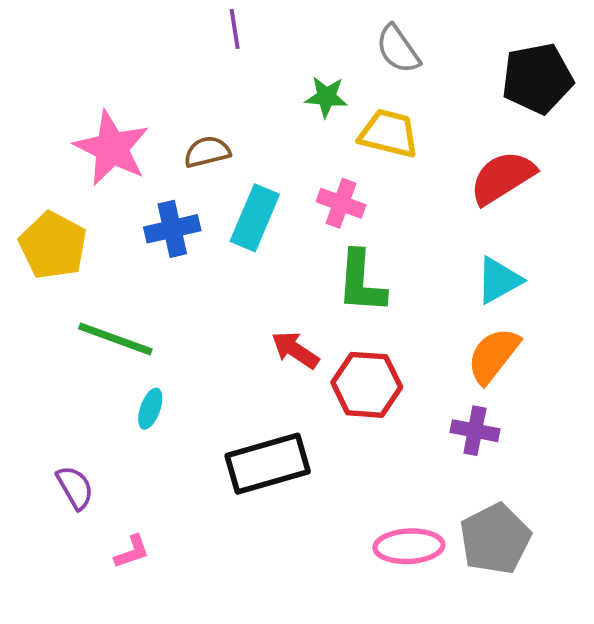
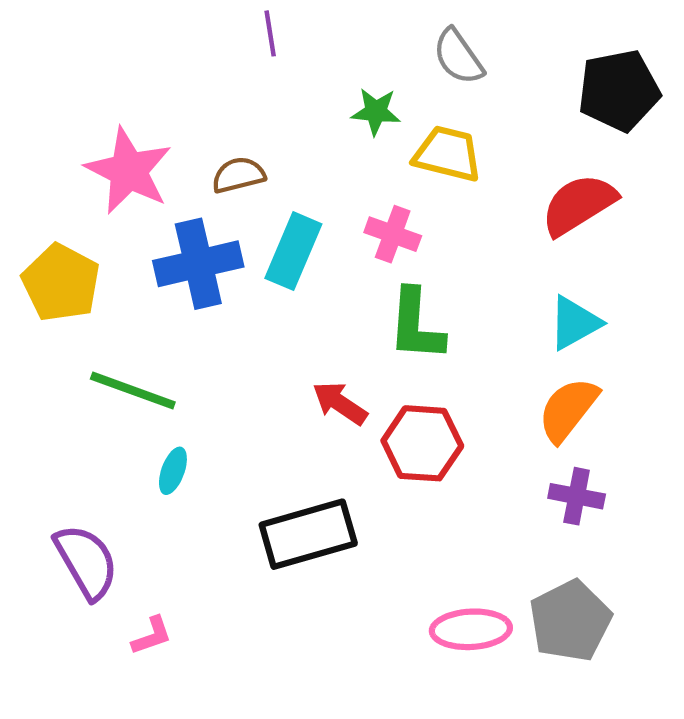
blue cross: (172, 229) -> (198, 264), size x1.4
purple cross: (475, 431) -> (577, 496), moved
purple semicircle: (75, 488) -> (86, 562), size x1.5

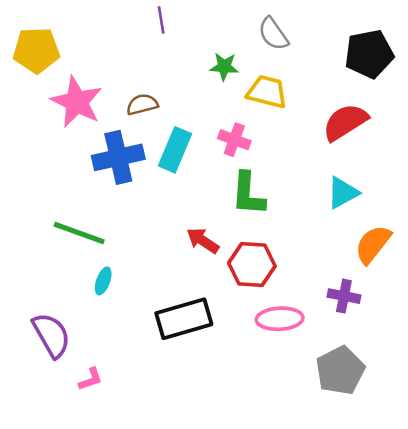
yellow pentagon: (61, 283) -> (36, 50), moved, turned -30
orange semicircle: (568, 410) -> (373, 244), moved
pink ellipse: (471, 629) -> (280, 319), moved

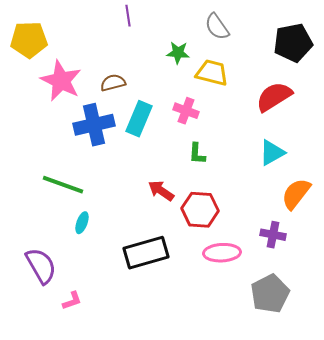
green L-shape: (248, 194) -> (197, 154), size x0.6

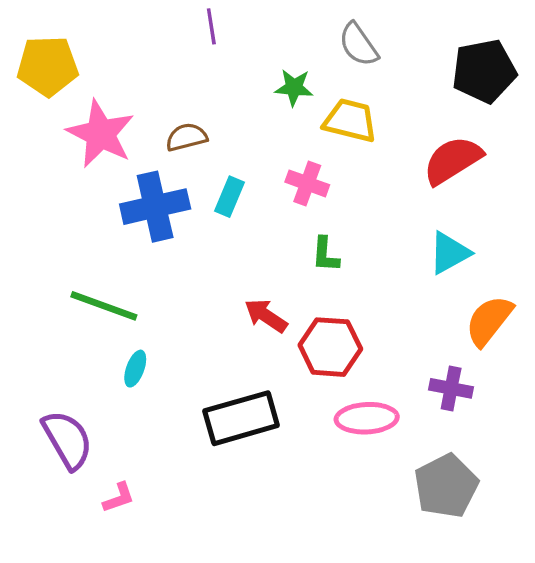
cyan rectangle: (139, 119) -> (229, 197), size x0.7

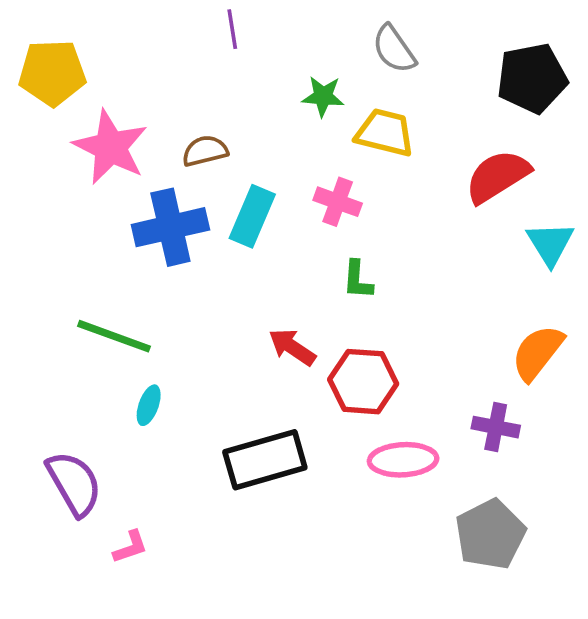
cyan rectangle: (229, 197) -> (252, 216), size x1.4
cyan triangle: (449, 253) -> (550, 243), moved, turned -33

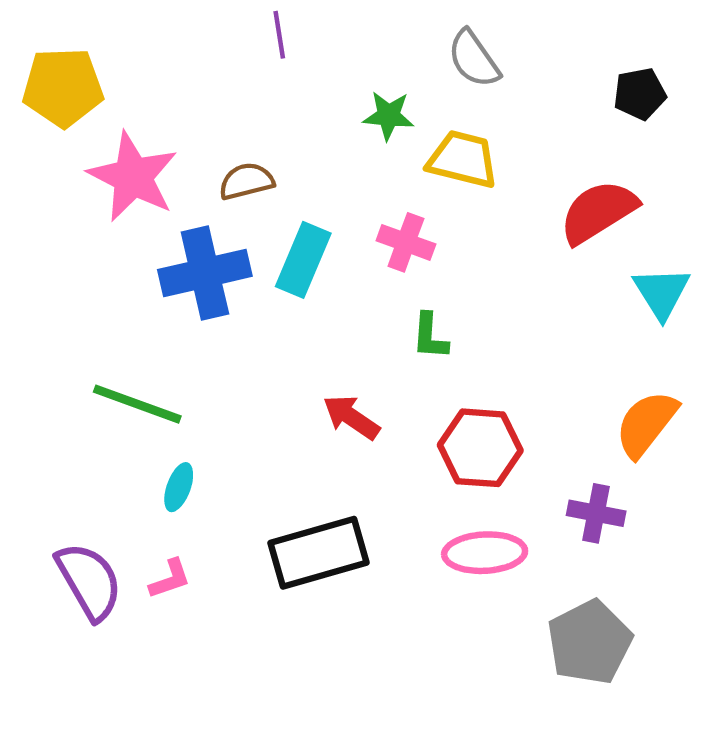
black pentagon: (532, 78) -> (640, 94), size x0.6
red hexagon: (363, 382) -> (480, 448), moved
pink L-shape: (130, 547) -> (170, 579), moved

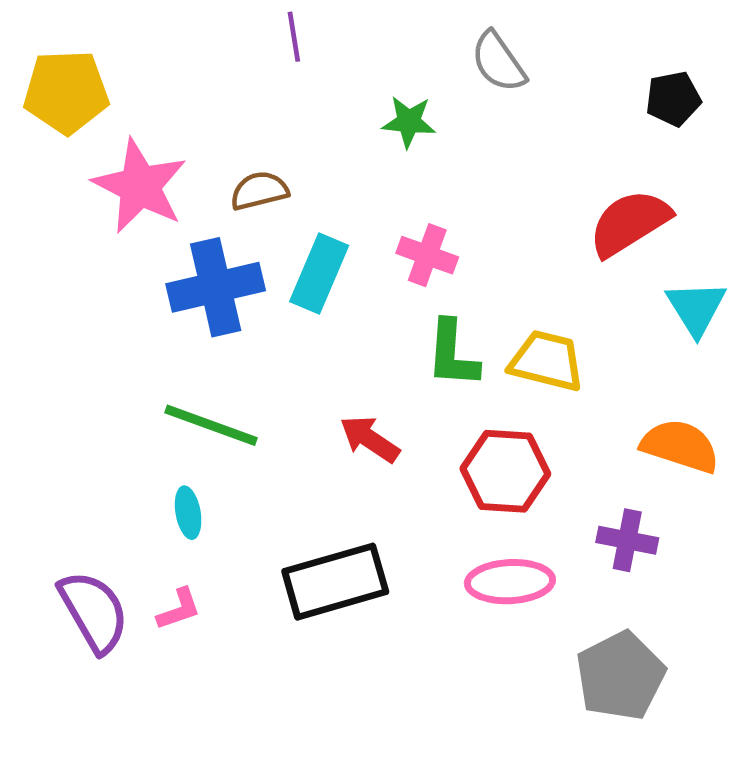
yellow trapezoid: (463, 159) -> (547, 361), moved
green L-shape: (430, 336) -> (452, 354), size x1.4
green line: (137, 404) -> (211, 425), moved
orange semicircle: (646, 424) -> (680, 446), turned 70
cyan ellipse: (179, 487) -> (188, 513), turned -30

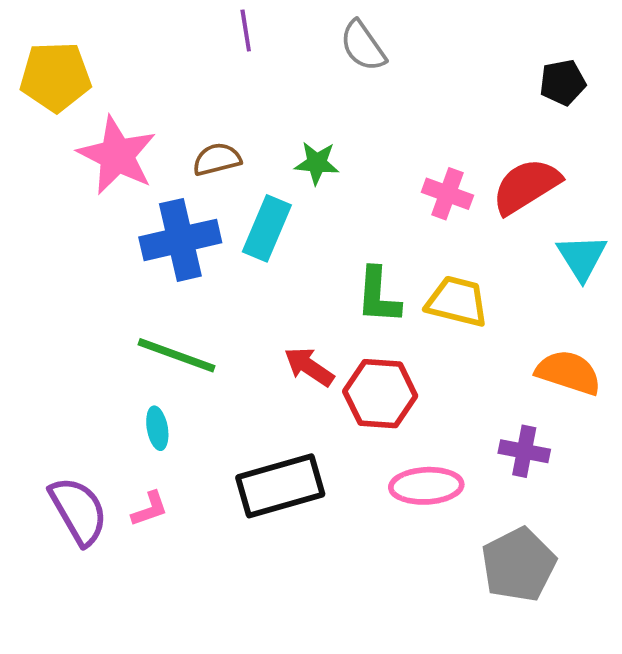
gray semicircle: (498, 62) -> (363, 46), moved
green star: (409, 122) -> (317, 163), moved
pink cross: (427, 255) -> (447, 194), moved
red hexagon: (505, 471) -> (380, 394), moved

